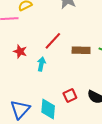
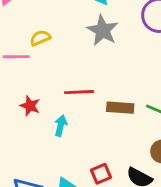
red line: (53, 41) -> (79, 92), turned 42

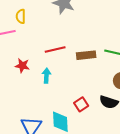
yellow semicircle: (40, 38) -> (21, 16), turned -56

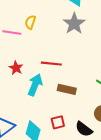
brown rectangle: (86, 55) -> (67, 89), moved
cyan arrow: (46, 76) -> (35, 85), size x1.5

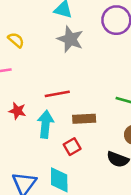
yellow semicircle: (30, 22) -> (16, 40), moved, turned 128
red square: (58, 122) -> (72, 147), moved

